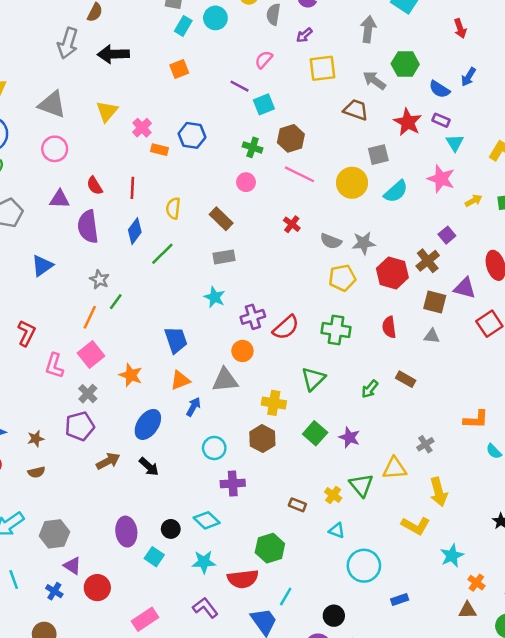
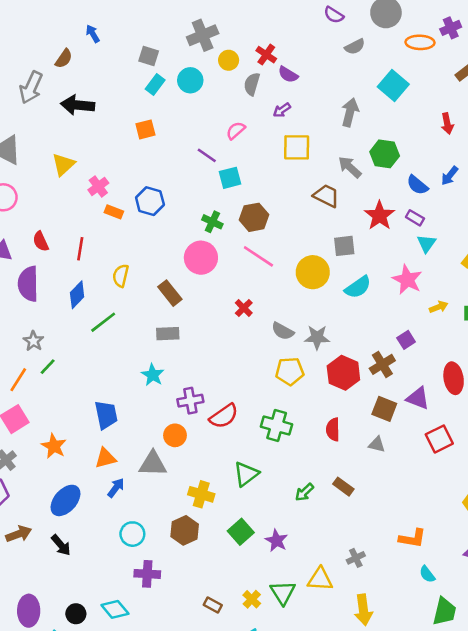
pink circle: (246, 182) -> (201, 258), size x1.6

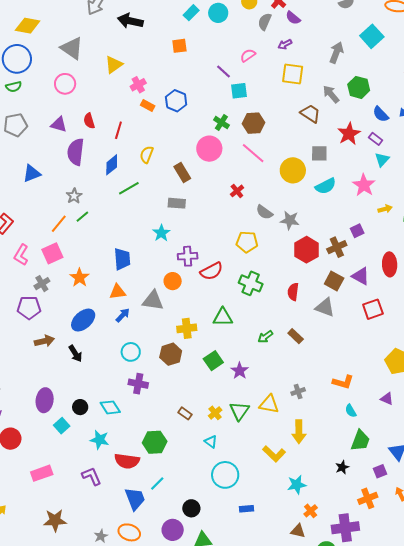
yellow pentagon: (290, 371) -> (247, 242), moved
gray triangle: (377, 444) -> (325, 307), size x1.5
green triangle: (246, 474) -> (223, 317), turned 30
yellow cross: (201, 494) -> (187, 328), turned -30

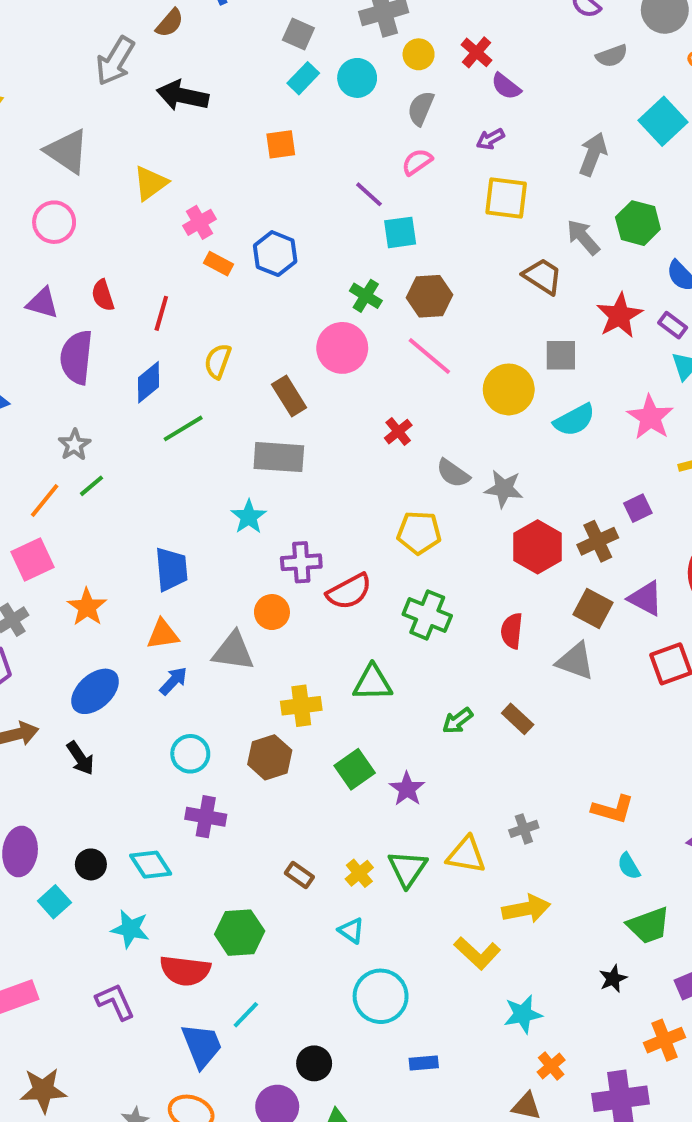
gray semicircle: (265, 22) -> (421, 108), moved
gray rectangle: (177, 203) -> (279, 457), size x1.4
yellow arrow: (299, 432) -> (526, 909), turned -100
green trapezoid: (360, 441) -> (649, 925), turned 50

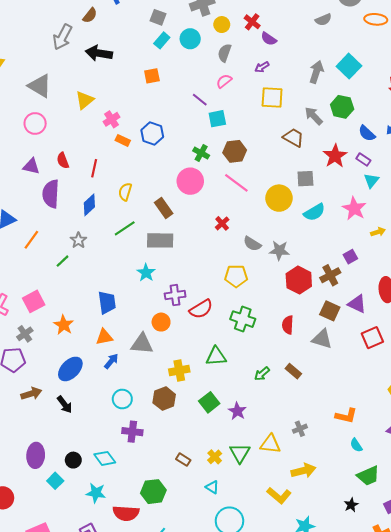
cyan square: (663, 121) -> (349, 66), moved
green line: (183, 428) -> (125, 228), moved
gray star: (74, 445) -> (78, 240), moved
orange line: (45, 500) -> (31, 240), moved

